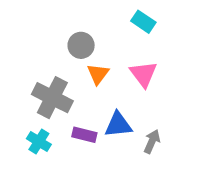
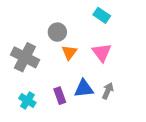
gray cross: (52, 98) -> (25, 57), moved
purple rectangle: (84, 135) -> (60, 96), turned 56
gray arrow: (152, 142) -> (108, 91), moved

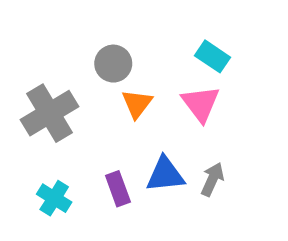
cyan rectangle: (102, 15) -> (212, 56), moved
gray cross: (25, 57) -> (49, 113), turned 32

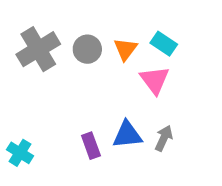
orange triangle: (137, 104) -> (126, 49), moved
gray cross: (49, 113) -> (38, 49), moved
cyan cross: (54, 198) -> (20, 153), moved

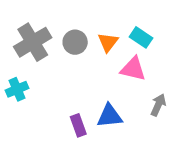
pink triangle: (155, 80) -> (133, 69), turned -40
gray arrow: (164, 138) -> (158, 105), moved
cyan cross: (20, 153) -> (17, 89), moved, turned 35

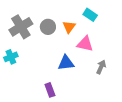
cyan rectangle: (141, 37) -> (90, 15), moved
blue triangle: (110, 116) -> (66, 63), moved
purple rectangle: (78, 125) -> (50, 90), moved

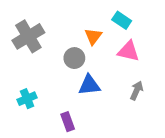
gray circle: (48, 27) -> (74, 58), moved
pink triangle: (85, 44) -> (128, 51), moved
cyan cross: (11, 57) -> (27, 99), moved

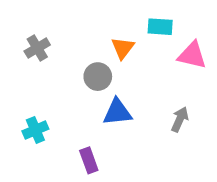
cyan rectangle: (122, 20) -> (160, 27), turned -30
gray cross: (28, 36) -> (37, 48), size x0.6
pink triangle: (128, 51) -> (192, 55), moved

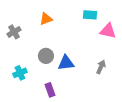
gray cross: (37, 48) -> (14, 32), moved
orange triangle: (123, 48) -> (46, 19), moved, turned 32
gray circle: (98, 77) -> (46, 56), moved

